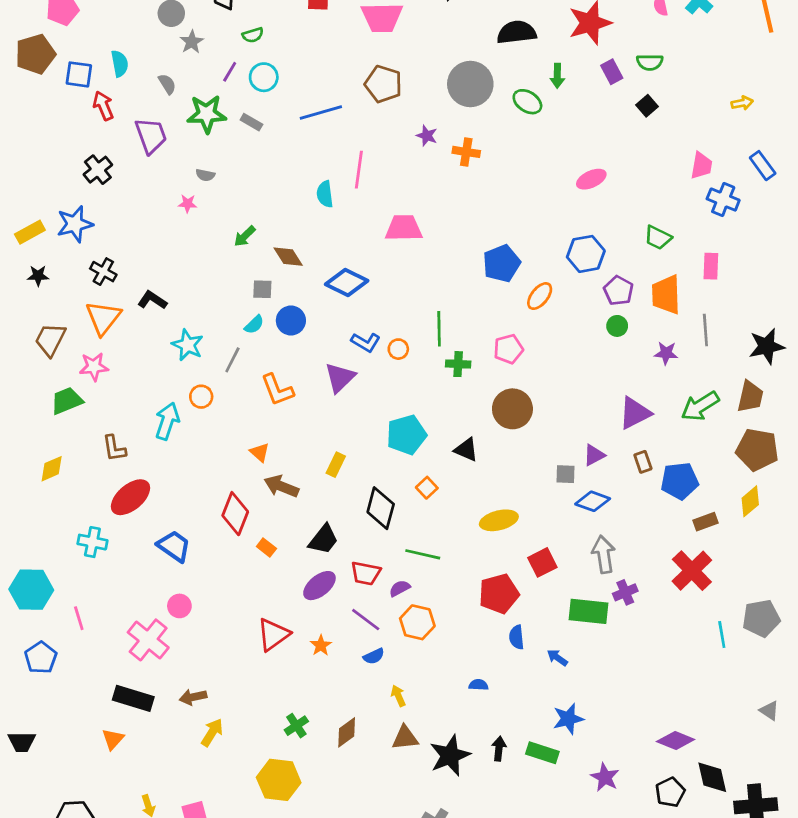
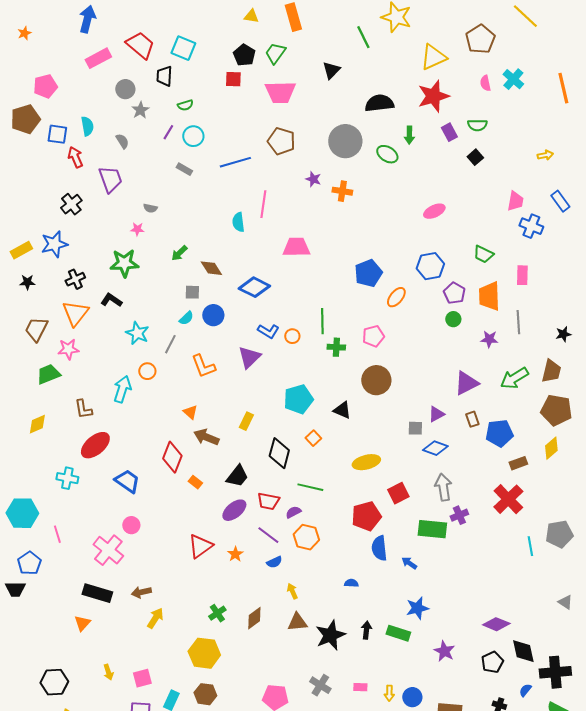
green star: (207, 114) -> (124, 263), moved
black cross: (103, 272) -> (75, 279), turned 36
black star: (767, 346) -> (563, 334), size x0.6
blue semicircle: (517, 637) -> (379, 548), size x1.4
black trapezoid: (22, 742) -> (15, 589), moved

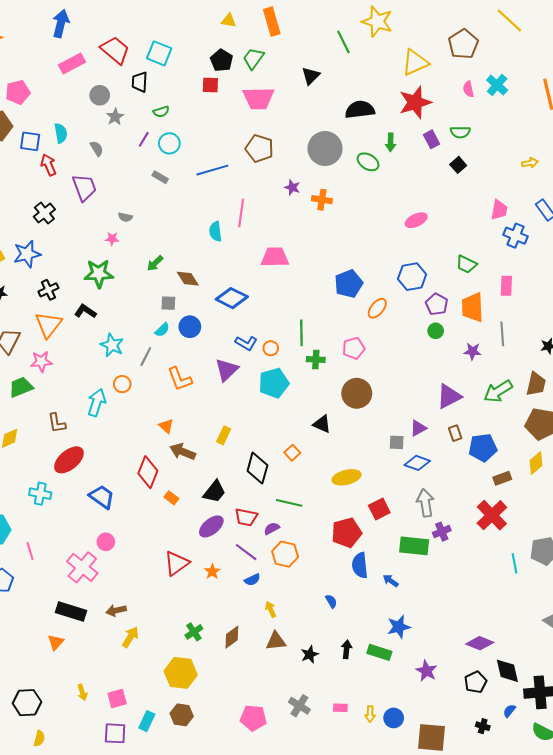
cyan pentagon: (298, 399) -> (274, 383), moved
blue semicircle: (351, 583) -> (331, 601), turned 56
black star: (330, 635) -> (310, 654), size x0.6

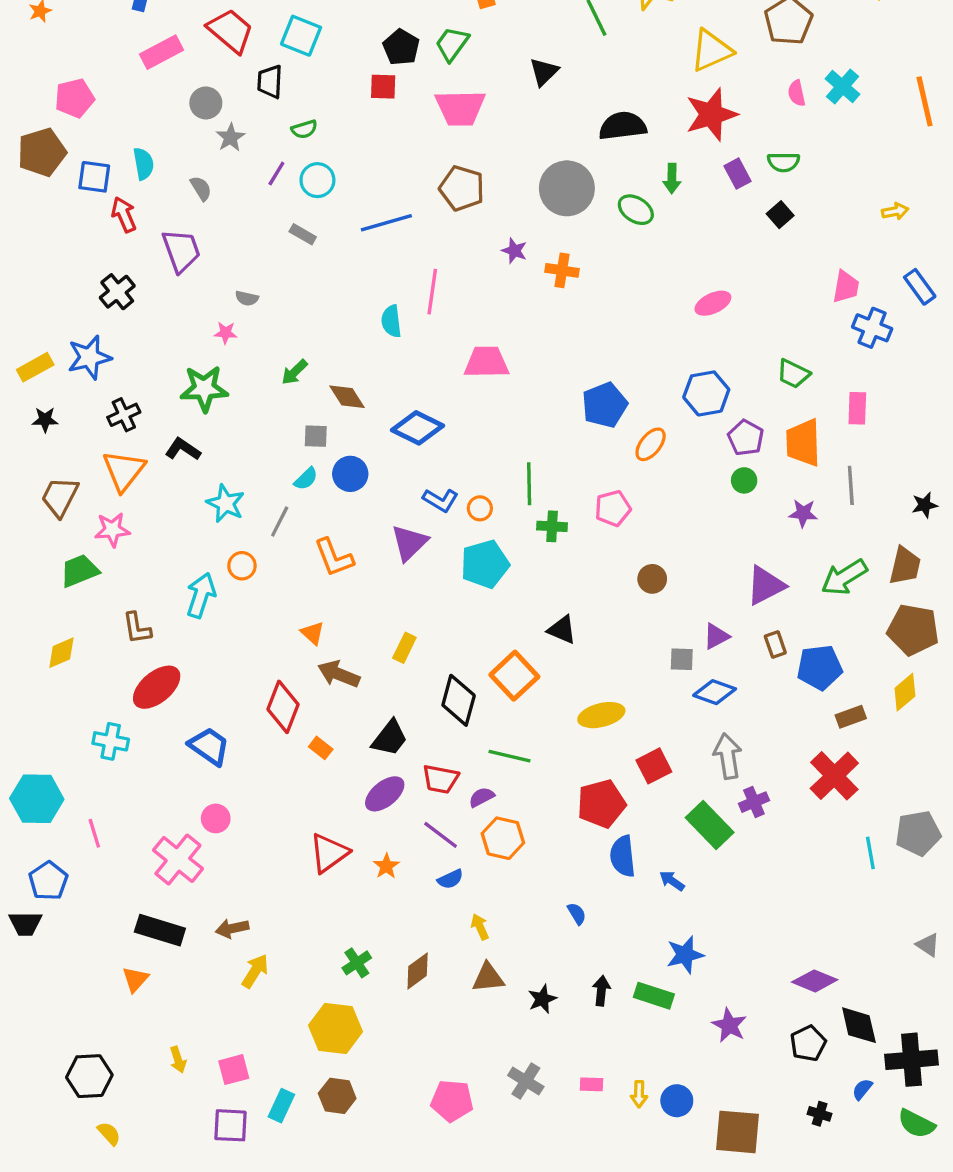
brown circle: (357, 393) -> (652, 579), moved, size x0.6
orange square: (292, 453) -> (514, 676), size x1.8
green rectangle: (414, 546) -> (710, 825), turned 40
yellow semicircle: (39, 738) -> (109, 1134), turned -56

